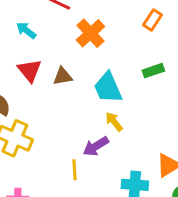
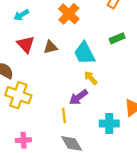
cyan arrow: (26, 30) -> (21, 15), turned -64

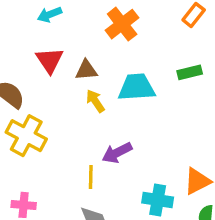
cyan trapezoid: (84, 53) -> (137, 87), turned 105
yellow arrow: (91, 78) -> (95, 101), moved

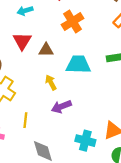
yellow arrow: (95, 101) -> (51, 82), moved
yellow line: (91, 177) -> (25, 120), moved

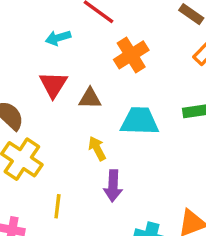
purple arrow: (61, 107) -> (113, 186), turned -66

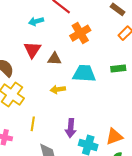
yellow arrow: (97, 149) -> (58, 89), turned -72
purple arrow: (113, 186) -> (71, 128), moved

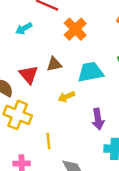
red triangle: (32, 50) -> (29, 75), moved
purple arrow: (71, 128) -> (98, 119), moved

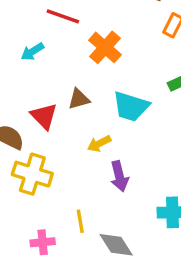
cyan trapezoid: (91, 72) -> (131, 106), turned -148
purple arrow: (98, 119) -> (119, 176), moved
yellow line: (48, 141) -> (80, 221), moved

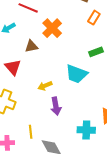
brown triangle: (79, 99) -> (31, 46), moved
cyan trapezoid: (131, 106) -> (76, 74), moved

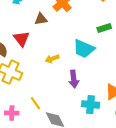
purple arrow: (56, 106) -> (74, 79), moved
yellow line: (31, 132) -> (35, 103), turned -32

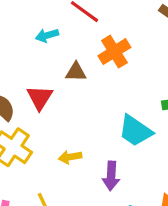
yellow arrow: (52, 59) -> (70, 157), moved

